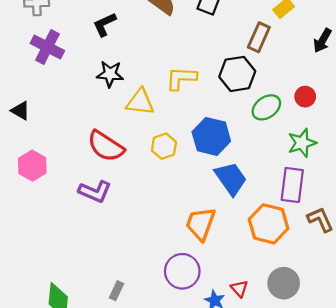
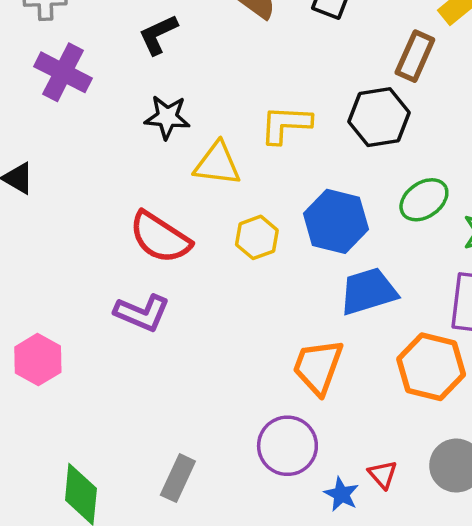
green ellipse: (266, 107) -> (424, 200), moved
pink hexagon: (32, 166) -> (38, 360), moved
blue trapezoid: (231, 179) -> (368, 291), turned -72
gray rectangle: (116, 291) -> (178, 478), size x1.4

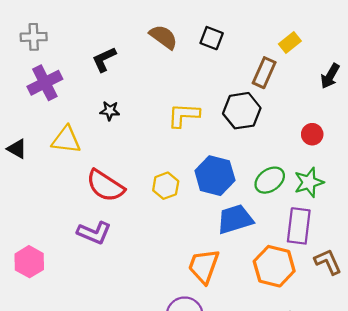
purple cross: (63, 72) -> (45, 83), turned 36
black star: (167, 117) -> (110, 111), size x0.7
yellow triangle: (217, 164) -> (66, 140), moved
green ellipse: (424, 200) -> (270, 180), moved

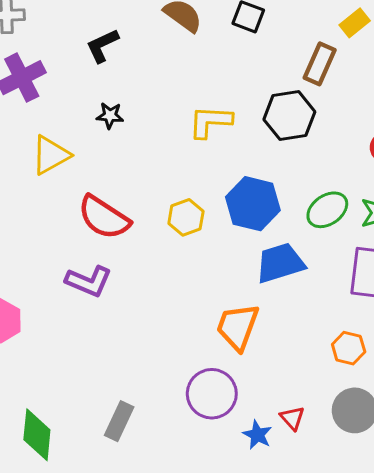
yellow triangle: (66, 140) -> (51, 155), turned -36
orange hexagon: (274, 266) -> (349, 348), moved, size x0.6

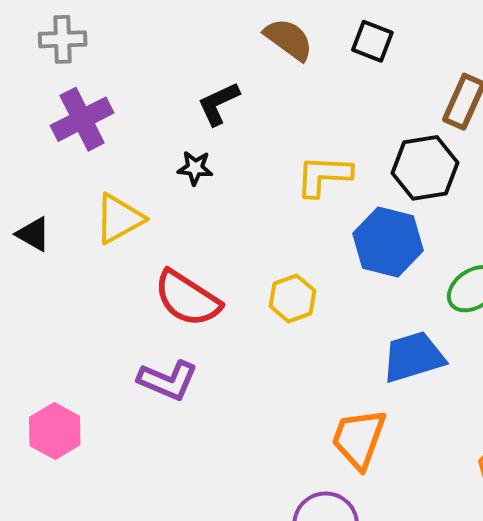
black L-shape: (102, 46) -> (218, 104), moved
blue hexagon: (253, 204) -> (388, 242), moved

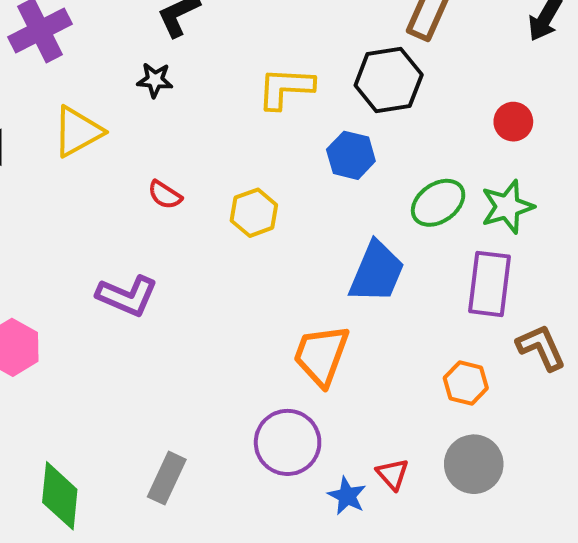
blue hexagon: (388, 242) -> (351, 155), size x0.7
red semicircle: (187, 298) -> (165, 195), moved, size x0.5
blue trapezoid: (413, 357) -> (377, 272), turned 130

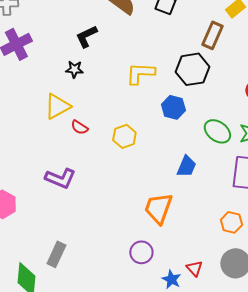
yellow triangle: (78, 131) -> (57, 106), moved
green ellipse: (438, 203) -> (217, 131), turned 72
blue trapezoid: (377, 272) -> (186, 166), size x0.7
purple circle: (288, 442) -> (141, 252), size x0.7
gray rectangle: (167, 478) -> (56, 254), moved

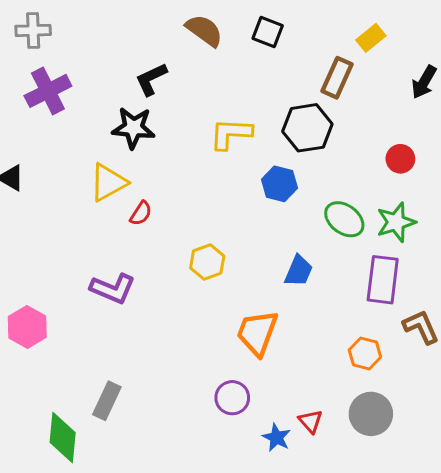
black star: (74, 69) -> (133, 128), size x1.6
red semicircle: (79, 127) -> (141, 213), turned -90
yellow hexagon: (124, 136) -> (207, 262), moved

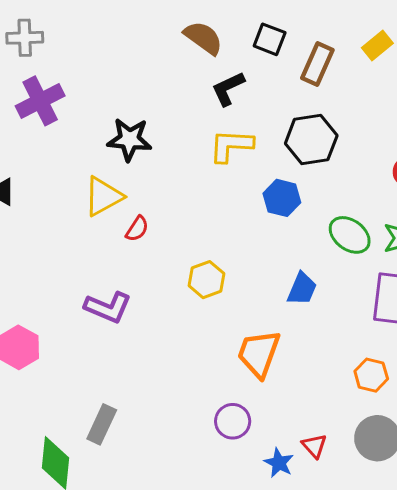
brown rectangle: (337, 78) -> (317, 64), moved
black L-shape: (151, 79) -> (228, 89), moved

